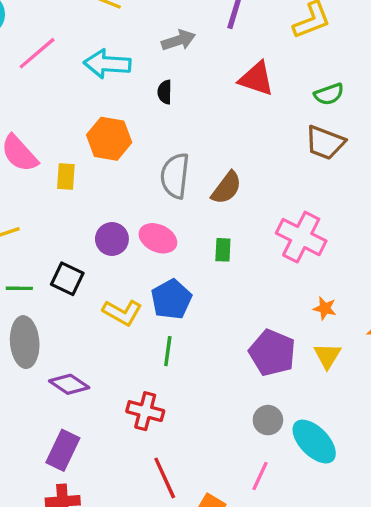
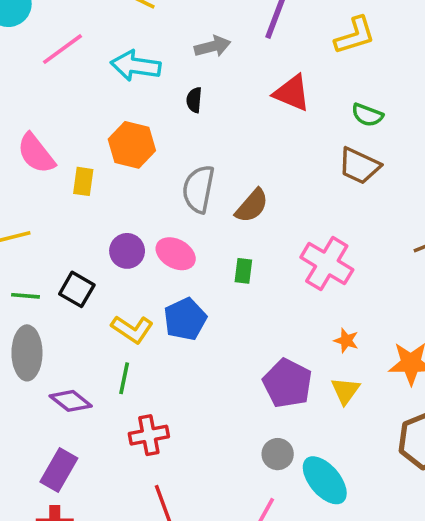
green semicircle: (329, 94) -> (367, 115), turned 36
green line: (168, 351) -> (124, 378), moved
red cross: (145, 411) -> (149, 435), turned -30

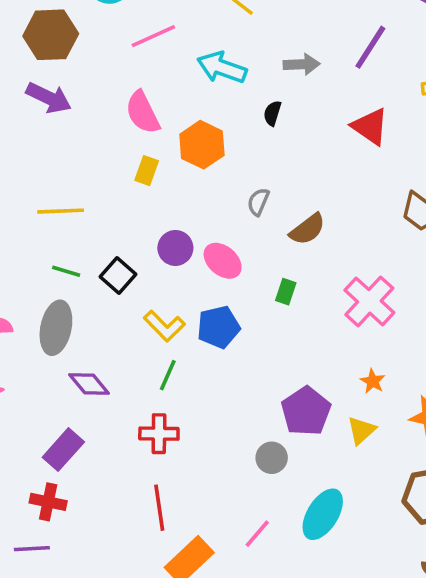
pink semicircle: (36, 153) -> (143, 112), moved
gray semicircle: (198, 189) -> (258, 202), size x0.6
green line: (124, 378) -> (168, 375), moved
gray circle: (278, 454) -> (272, 458), moved
cyan ellipse: (325, 480) -> (323, 514), turned 60

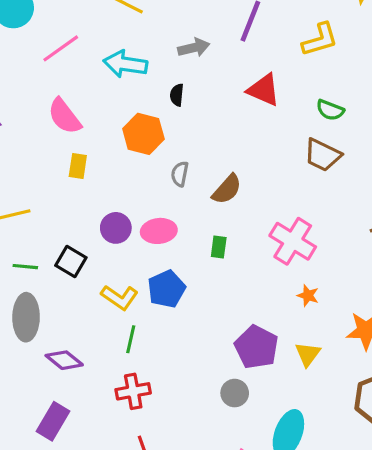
orange hexagon: (202, 145) -> (143, 134), moved
pink ellipse: (223, 261) -> (159, 231), turned -36
orange star: (373, 381) -> (308, 296), moved

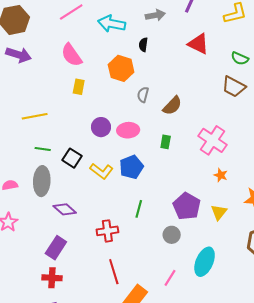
black square: (71, 261) -> (72, 158), moved
green line: (131, 339) -> (139, 209), moved

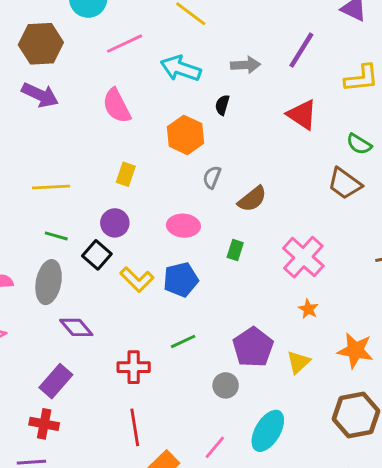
yellow rectangle: (79, 87) -> (126, 174), moved
purple circle: (101, 127) -> (115, 223), moved
green line: (139, 209) -> (183, 341), turned 42

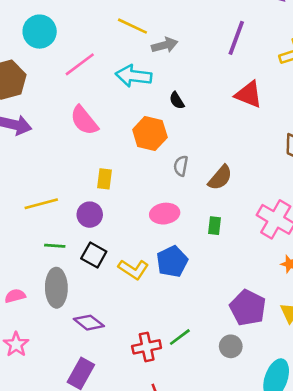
gray arrow: (246, 65) -> (165, 45), moved
black semicircle: (222, 105) -> (177, 100), turned -36
purple circle: (115, 223) -> (90, 215), moved
green line: (183, 341) -> (180, 337), moved

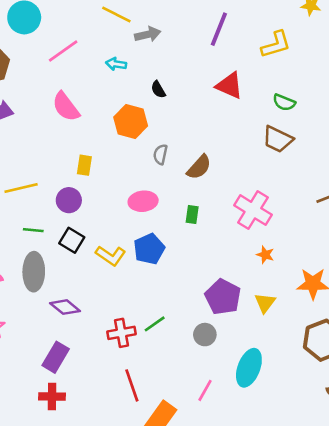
cyan arrow: (134, 76) -> (116, 64), size x0.6

